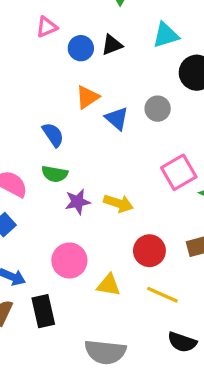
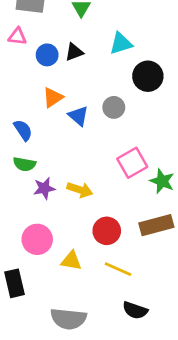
pink triangle: (47, 27) -> (17, 36), turned 30

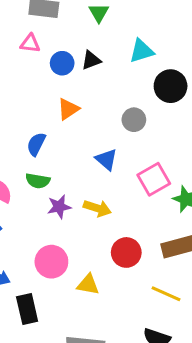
blue triangle: (78, 116) -> (106, 159), moved
blue semicircle: (23, 130) -> (36, 144), turned -120
yellow line: (118, 269) -> (166, 294), moved

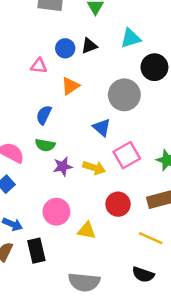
pink triangle: (30, 43) -> (39, 66), moved
gray circle: (134, 120) -> (124, 95), size x1.6
pink square: (154, 179) -> (127, 155), moved

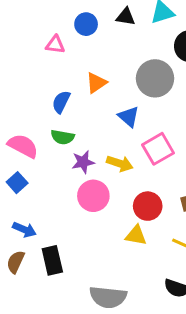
black triangle: (89, 46) -> (126, 17), moved, turned 30
orange triangle: (70, 86) -> (96, 83), moved
pink circle: (56, 212) -> (93, 196), moved
yellow triangle: (87, 231) -> (136, 235), moved

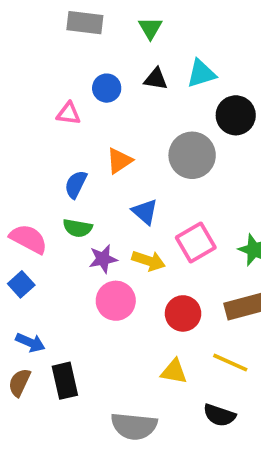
blue triangle: (129, 117) -> (145, 212), moved
yellow triangle: (136, 235) -> (174, 372), moved

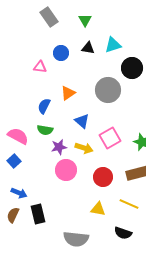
gray rectangle: (85, 23) -> (49, 17), turned 48

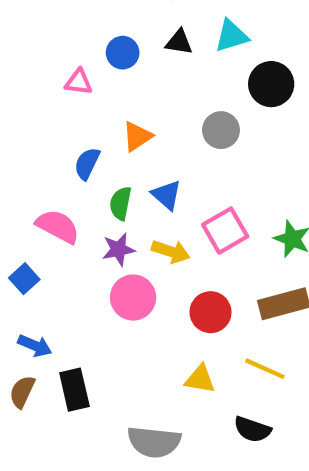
gray circle: (108, 90) -> (221, 130), size x0.7
green semicircle: (45, 130) -> (121, 203), moved, turned 91
pink semicircle: (18, 136) -> (58, 226), moved

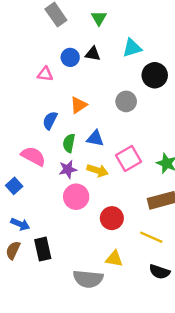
black triangle: (179, 42) -> (93, 54), moved
blue triangle: (167, 195) -> (95, 138), turned -30
red circle: (211, 312) -> (112, 218), moved
yellow triangle: (200, 379) -> (114, 259), moved
black semicircle: (252, 429) -> (159, 272), moved

